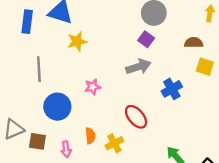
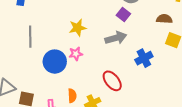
yellow star: (77, 41) -> (78, 28), moved
blue circle: (57, 107) -> (55, 62), moved

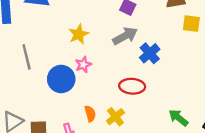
blue cross: (144, 58) -> (150, 53), moved
red ellipse: (112, 81) -> (132, 86), turned -35

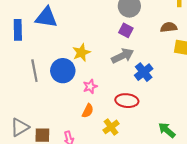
pink star: (83, 65) -> (90, 86), moved
blue circle: (61, 79) -> (63, 71), moved
orange semicircle: (90, 114) -> (88, 111), moved, turned 40

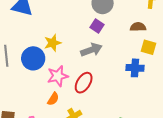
blue cross: (144, 72) -> (135, 68), moved, turned 36
pink star: (90, 86) -> (58, 76), size x1.5
red ellipse: (127, 101) -> (84, 83), moved, turned -70

